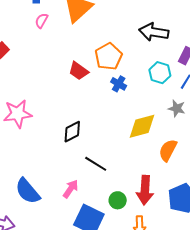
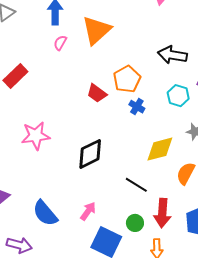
black diamond: (72, 132) -> (90, 154), size x1.4
black line: (96, 164) -> (136, 185), moved

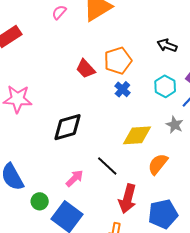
black arrow: (172, 55) -> (167, 45), size x0.7
pink arrow: (88, 211) -> (75, 178), moved
green circle: (135, 223) -> (40, 201), moved

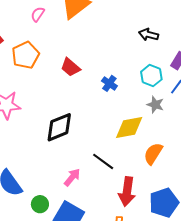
orange pentagon: (118, 61) -> (25, 55), moved
gray star: (175, 125) -> (155, 105), moved

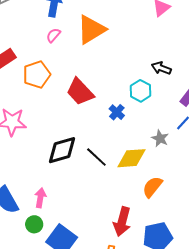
red trapezoid: (70, 67) -> (80, 92), size x1.4
cyan hexagon: (151, 76) -> (140, 91), moved
black line: (103, 161) -> (96, 157), moved
pink arrow: (72, 177) -> (40, 198), moved, turned -36

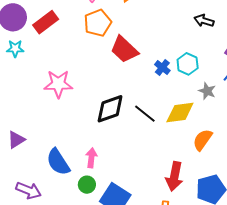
orange pentagon: (37, 75) -> (98, 23), moved
cyan hexagon: (140, 91) -> (188, 64), moved

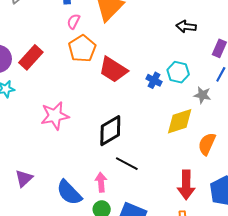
black line: (145, 114) -> (127, 164), moved

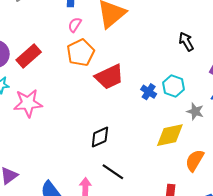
black arrow: (186, 27) -> (186, 42), turned 48
red trapezoid: (113, 70) -> (109, 77), turned -64
pink star: (55, 116) -> (28, 103), moved
black diamond: (110, 131) -> (100, 137), size x0.7

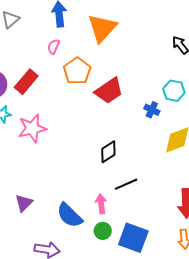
pink semicircle: (75, 25) -> (54, 47), moved
blue cross: (149, 92) -> (152, 110), moved
black line: (113, 172) -> (126, 184), turned -50

